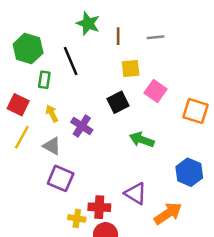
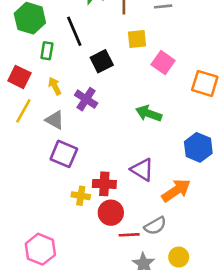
black square: (118, 102) -> (102, 61), moved

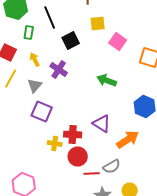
gray triangle: (55, 120) -> (35, 86), turned 42

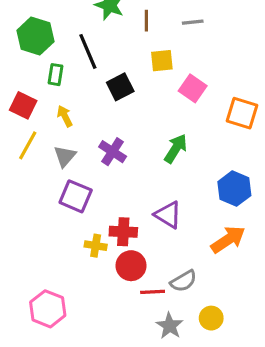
purple cross: (59, 70) -> (113, 152), moved
green arrow: (107, 80) -> (176, 149), turned 102
orange arrow: (128, 140) -> (228, 239), moved

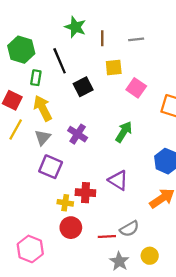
yellow arrow: (65, 116) -> (43, 108), size x1.6
red circle: (131, 266) -> (71, 228), moved

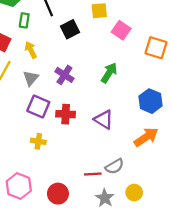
yellow arrow: (43, 108) -> (31, 50), size x0.7
red cross: (85, 193) -> (66, 114), moved
yellow cross: (65, 203) -> (38, 141), moved
red circle: (71, 228) -> (58, 194), moved

